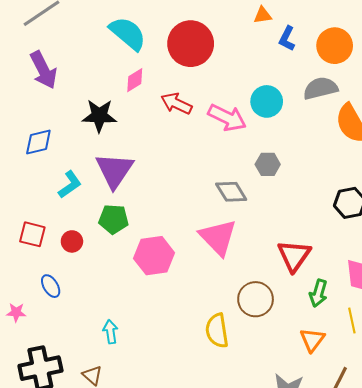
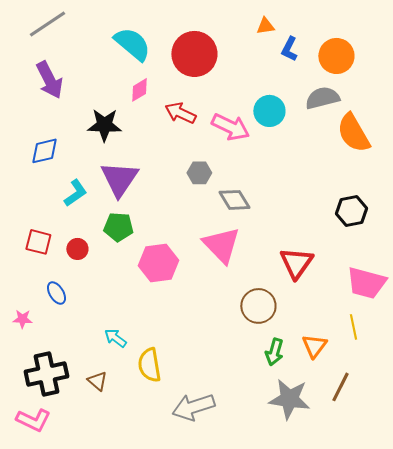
gray hexagon: (268, 164) -> (199, 173), moved
green arrow: (318, 293) -> (274, 352), moved
yellow semicircle: (217, 331) -> (149, 365), moved
cyan arrow: (110, 332) -> (115, 338), turned -45

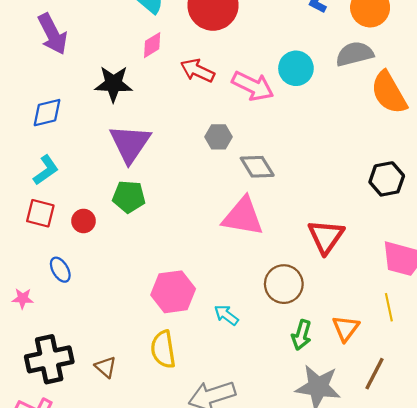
cyan L-shape: (75, 193) -> (46, 170), moved
pink triangle: (221, 245) -> (243, 217), turned -36
pink hexagon: (158, 263) -> (173, 292), moved
cyan arrow: (115, 338) -> (226, 315), moved

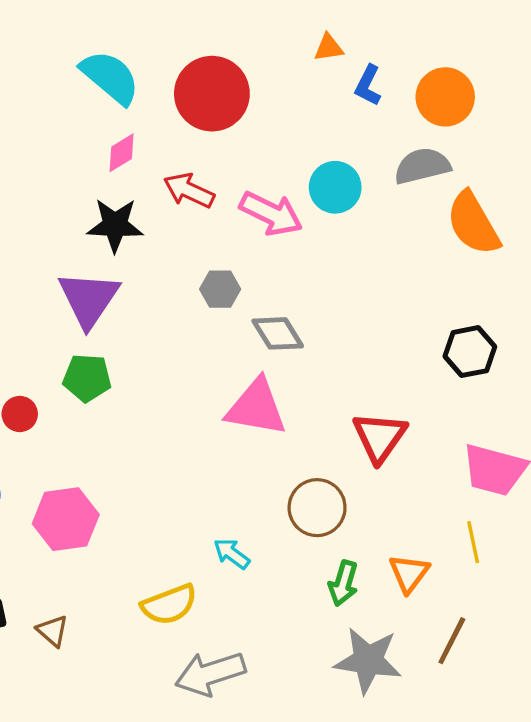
black star: (113, 84) -> (115, 225), moved
pink hexagon: (173, 292) -> (66, 519), moved
yellow semicircle: (163, 349) -> (169, 605), moved, turned -102

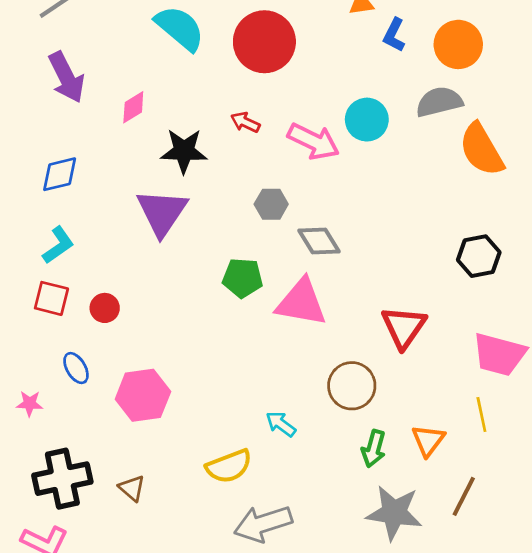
pink diamond: (122, 153) -> (133, 107), moved
red arrow: (189, 191) -> (245, 122), size x0.7
green pentagon: (87, 378) -> (243, 278), moved

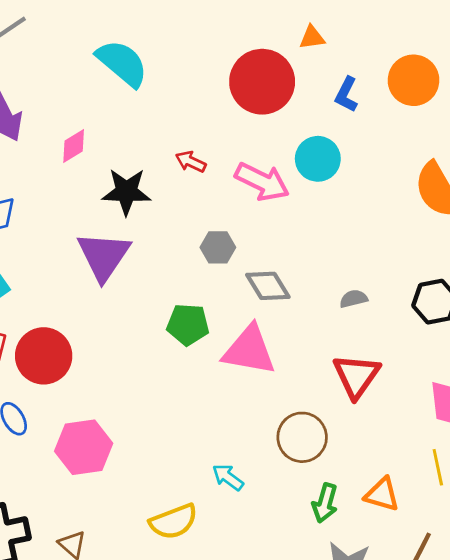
blue L-shape: (394, 35) -> (346, 95), moved
red circle: (264, 42) -> (262, 82), moved
gray semicircle: (439, 102) -> (354, 299), moved, size x0.6
red circle: (105, 308) -> (44, 356), size x1.8
orange triangle: (428, 440) -> (382, 494), turned -51

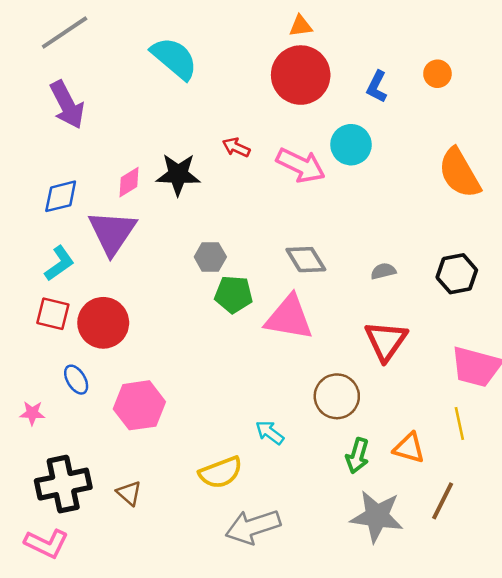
orange triangle: (312, 37) -> (301, 26), moved
orange circle: (413, 80) -> (437, 74), size x0.6
pink diamond: (74, 146) -> (129, 182), moved
gray hexagon: (218, 247) -> (210, 257), moved
purple triangle: (104, 256) -> (112, 232), moved

